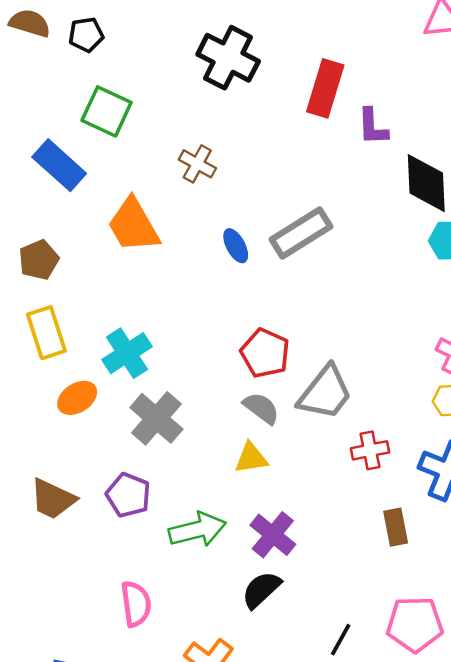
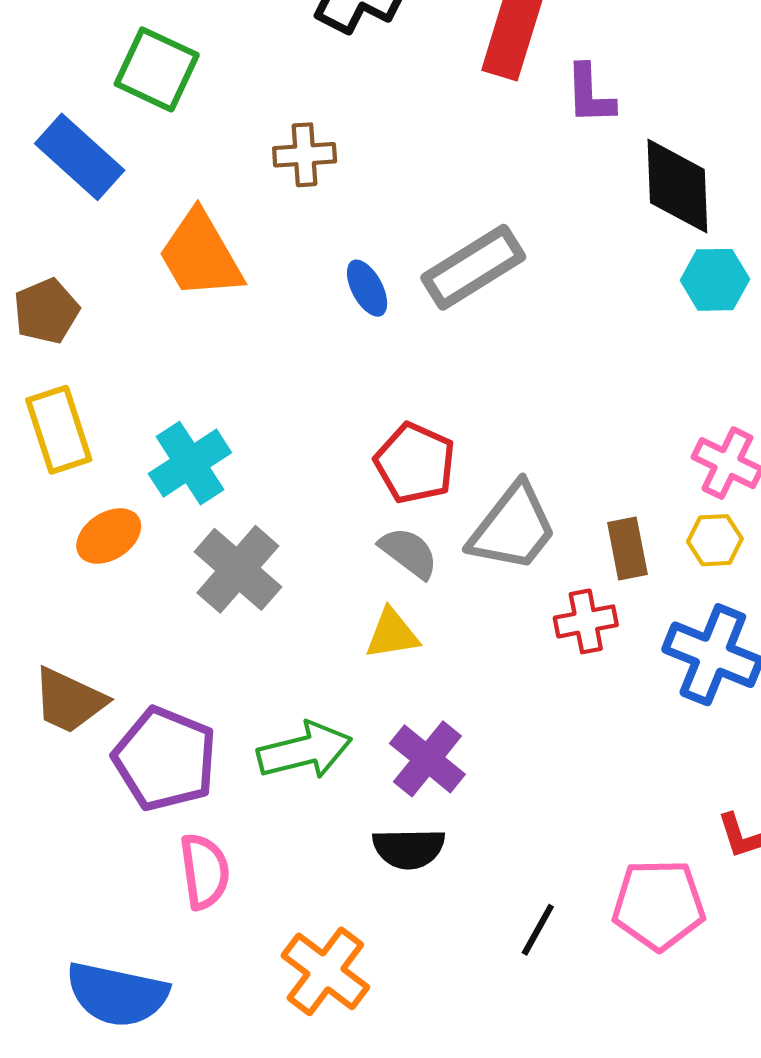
brown cross: (197, 164) -> (305, 155), turned -33
purple pentagon: (128, 495) -> (165, 759), moved, size x1.4
brown rectangle: (396, 527) -> (627, 548), moved
black semicircle: (261, 590) -> (409, 848), turned -138

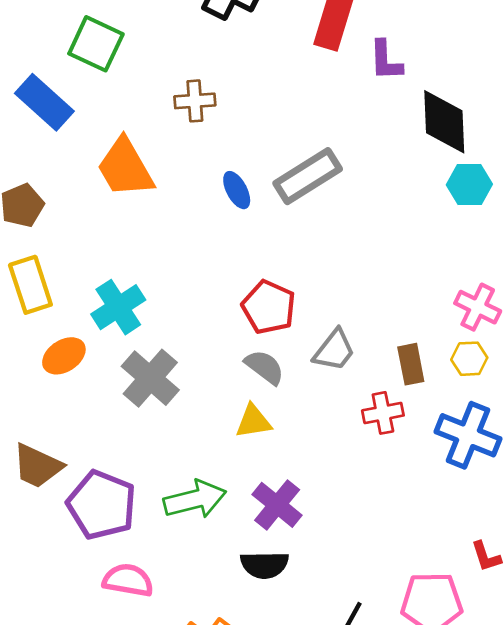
gray trapezoid: (513, 528) -> (334, 350), size x0.7
pink semicircle: (205, 871) -> (128, 580), turned -72

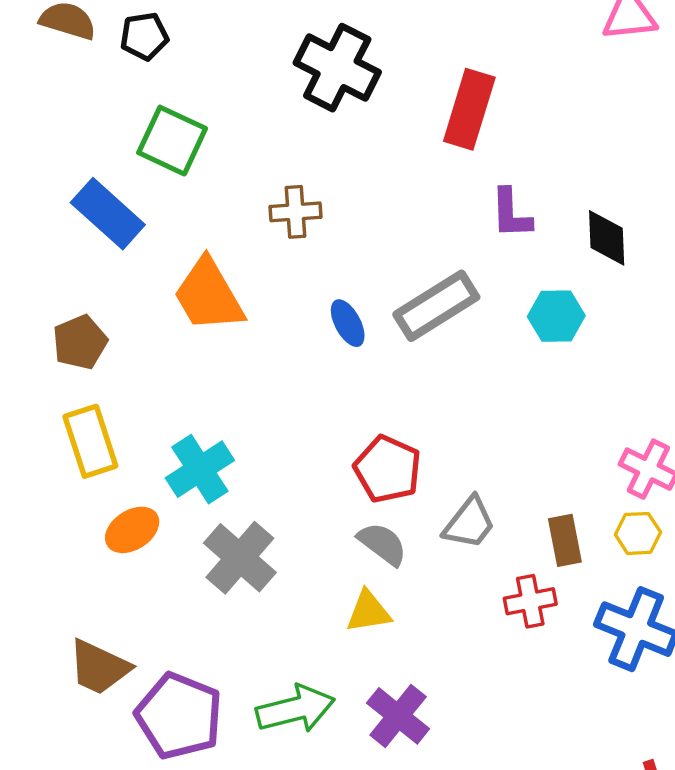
purple L-shape: (386, 60) -> (511, 214), moved
black diamond: (444, 122) -> (607, 238), size x0.7
cyan hexagon: (469, 184) -> (556, 316), moved

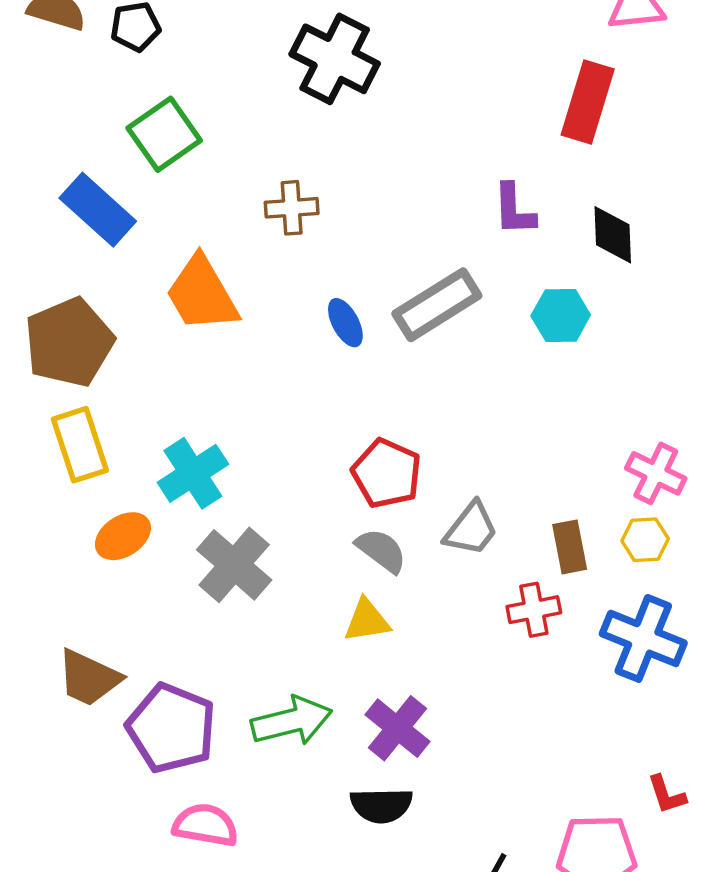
red rectangle: (469, 109) -> (588, 102), moved
green square: (172, 141) -> (164, 134), turned 30
brown pentagon: (80, 342) -> (69, 342), size x1.6

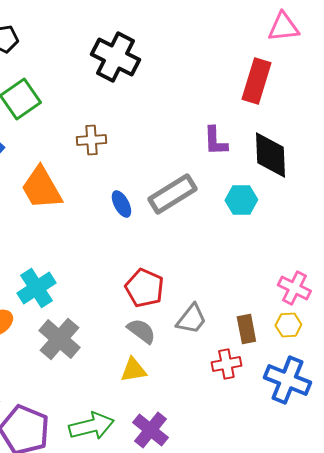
black diamond: (613, 235) -> (270, 155), size x1.4

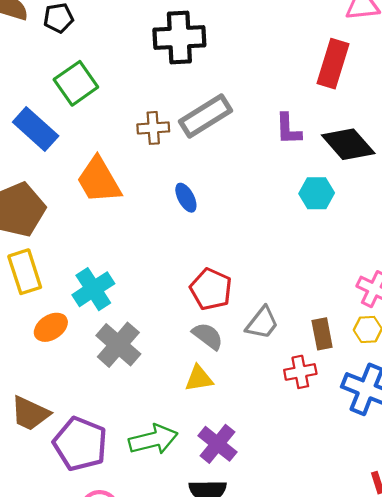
black cross: (115, 57) -> (179, 38), turned -30
black diamond: (270, 155) -> (348, 144), turned -39
gray rectangle: (172, 194) -> (206, 116), moved

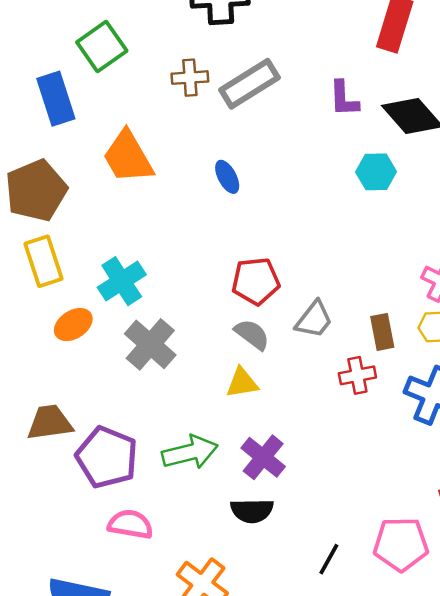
brown cross: (153, 128) -> (190, 78), moved
blue rectangle: (36, 129) -> (56, 99), turned 30
red pentagon: (211, 289) -> (256, 281), turned -30
brown trapezoid: (30, 413) -> (50, 423), turned 147

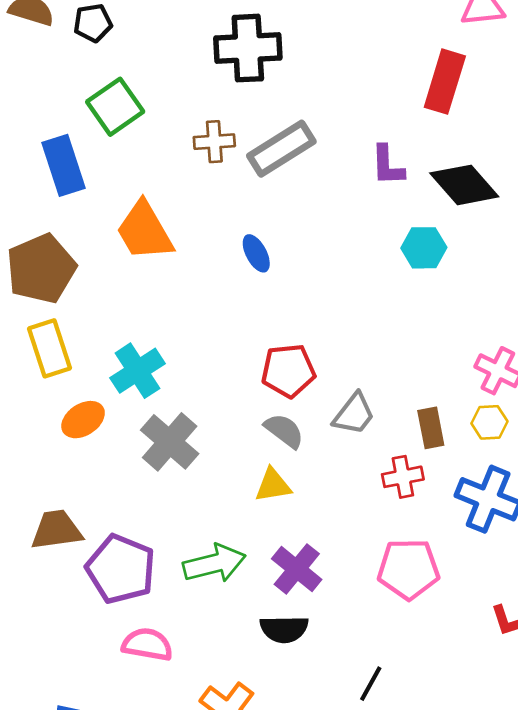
pink pentagon: (401, 544) -> (408, 569), moved

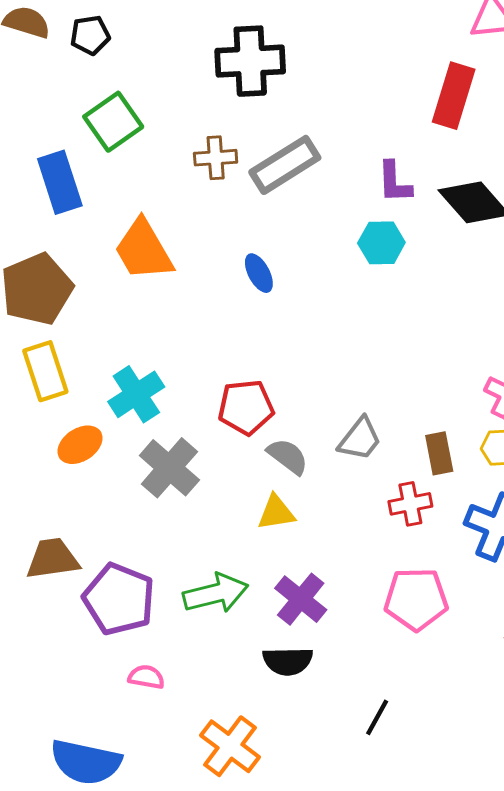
cyan hexagon: (424, 248) -> (381, 243), moved
red pentagon: (288, 371) -> (246, 407), moved
pink semicircle: (147, 644) -> (146, 677), size x0.7

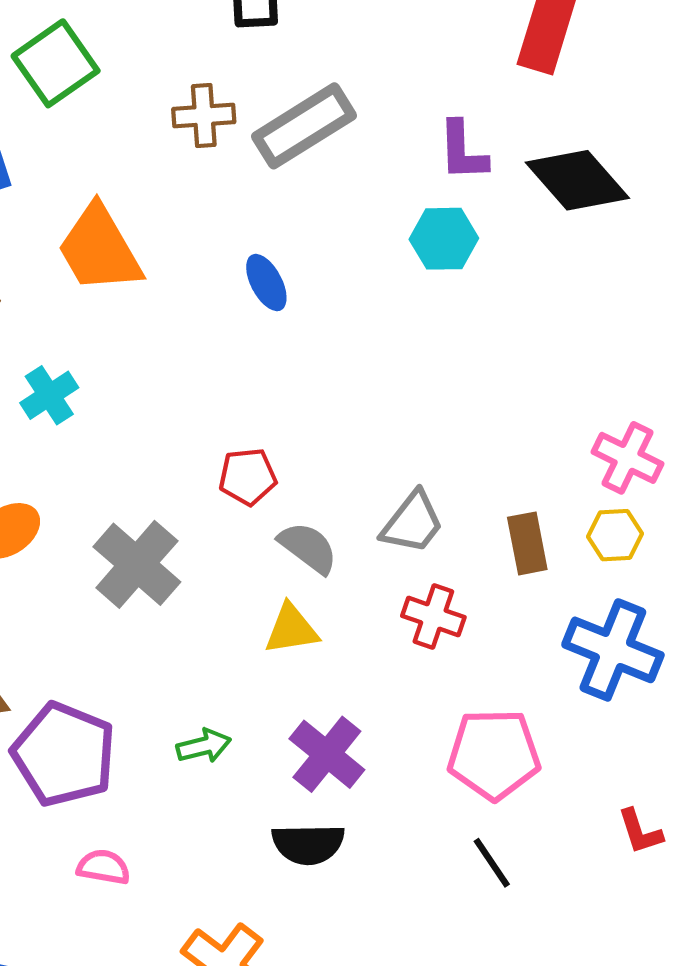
cyan cross: (136, 394) -> (49, 395), moved, size x0.7
red pentagon: (246, 407) -> (248, 477), size x0.7
red cross: (410, 504) -> (433, 617), moved, turned 30
green arrow: (216, 593) -> (204, 746), size x0.6
black line: (377, 717) -> (492, 863), moved, turned -63

